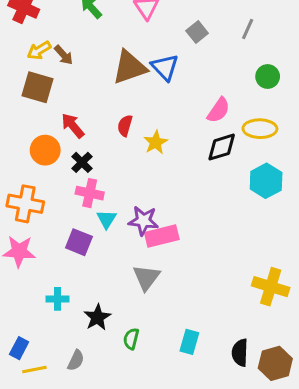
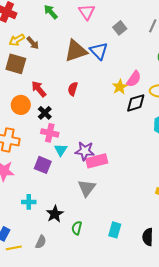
yellow star: (156, 142) -> (120, 87), moved

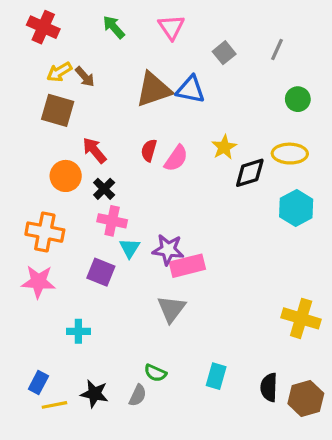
blue triangle: (99, 51) -> (191, 90), turned -36
pink semicircle: (134, 79) -> (176, 158), moved
black star: (55, 214) -> (94, 394), moved, turned -30
green semicircle: (77, 228) -> (155, 373), turned -80
gray semicircle: (41, 242) -> (138, 395), moved

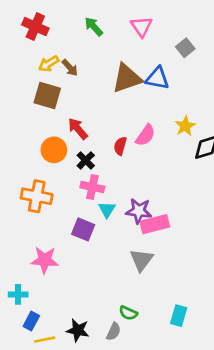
red semicircle: (149, 150) -> (120, 146), moved
pink star: (38, 282) -> (45, 260), moved
cyan cross: (78, 331) -> (18, 294), moved

